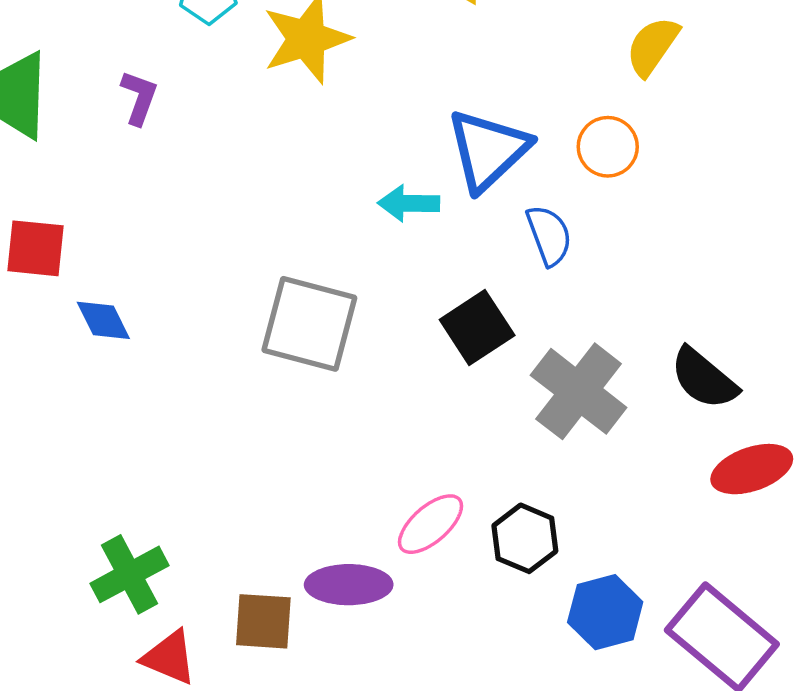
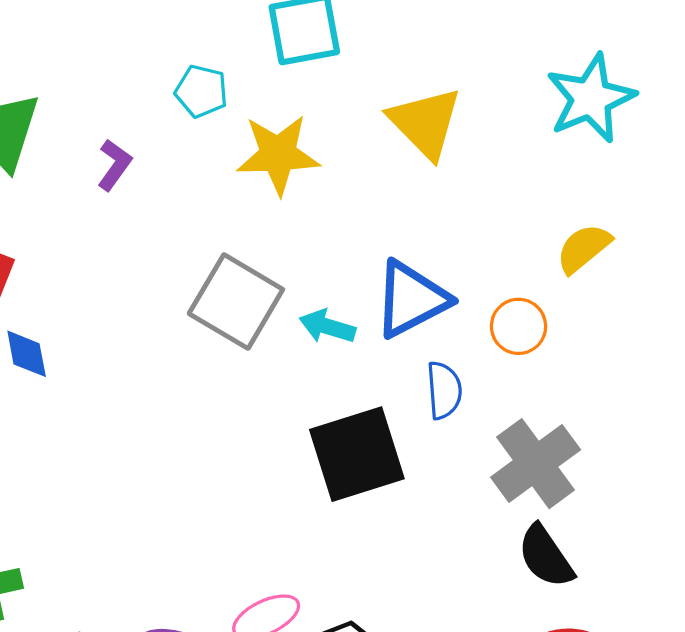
gray square: (309, 324) -> (236, 301), moved
black square: (477, 328) -> (357, 454), size x1.5
gray cross: (579, 391) -> (536, 464), moved

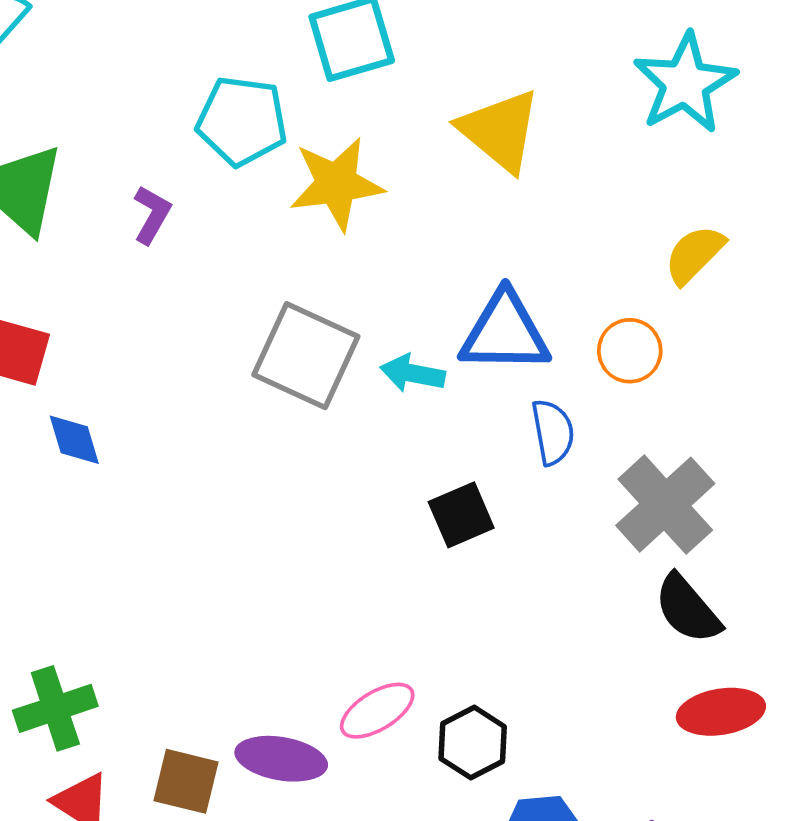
cyan pentagon: (201, 91) -> (242, 121), size x1.5
blue triangle: (411, 299) -> (505, 332), turned 34
black square: (357, 454) -> (461, 515), size x0.6

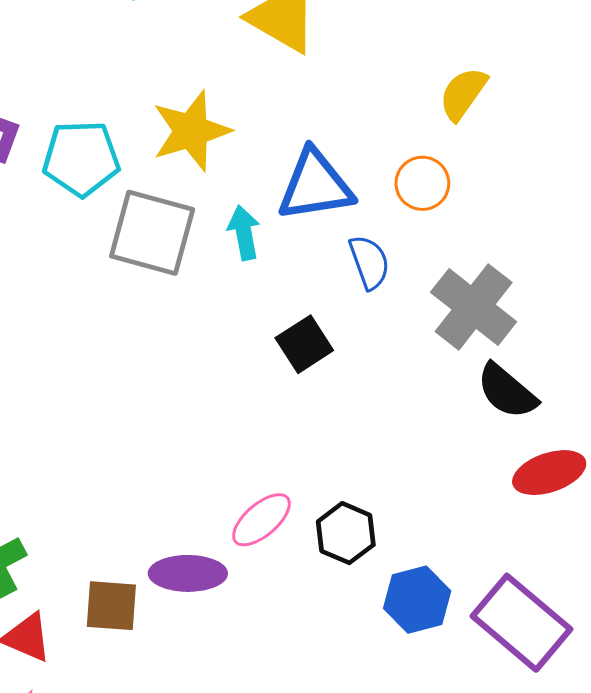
cyan pentagon: (242, 121) -> (81, 158), moved
yellow star: (336, 184) -> (191, 131), moved
cyan arrow: (413, 373) -> (244, 233), turned 78

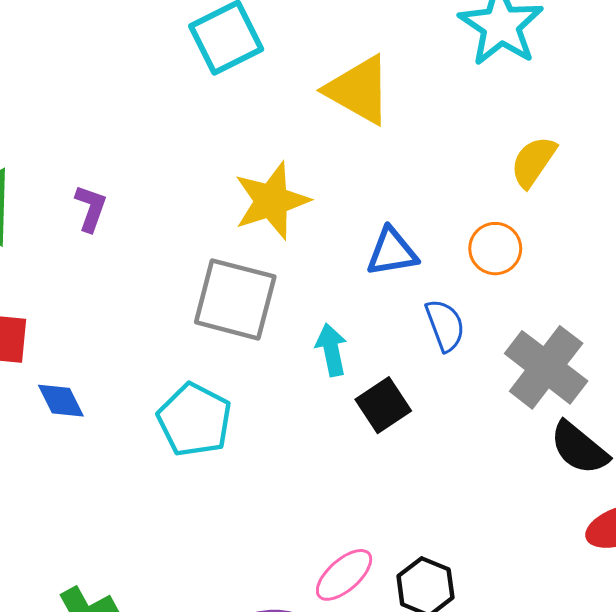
cyan pentagon: (81, 158) -> (195, 420), moved, turned 30
blue triangle: (315, 186) -> (392, 252), size x0.7
cyan arrow: (244, 233) -> (331, 350), moved

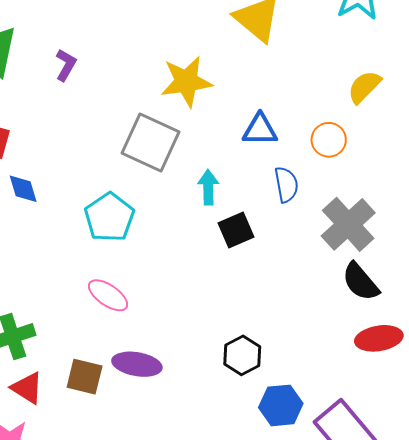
pink ellipse: (344, 575) -> (108, 295), moved, turned 66

